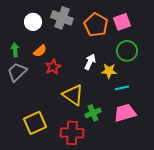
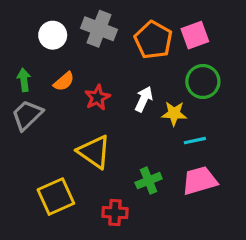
red star: (53, 67) -> (97, 97), moved
yellow triangle: (73, 95) -> (94, 152), moved
red cross: (72, 133) -> (115, 213), size x0.7

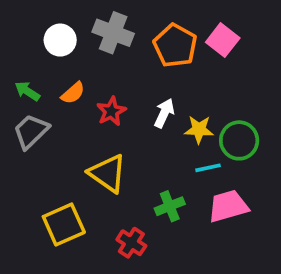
pink square: (195, 35) -> (223, 40), turned -32
green arrow: (24, 80) -> (27, 91), turned -50
green circle: (203, 81) -> (239, 140), moved
cyan line: (195, 141) -> (208, 168), moved
red cross: (115, 213) -> (131, 243), turned 30

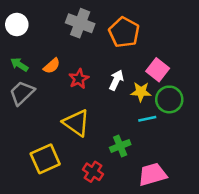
white circle: (60, 40) -> (17, 25), moved
pink square: (223, 40) -> (158, 70), moved
pink trapezoid: (228, 206) -> (152, 174), moved

